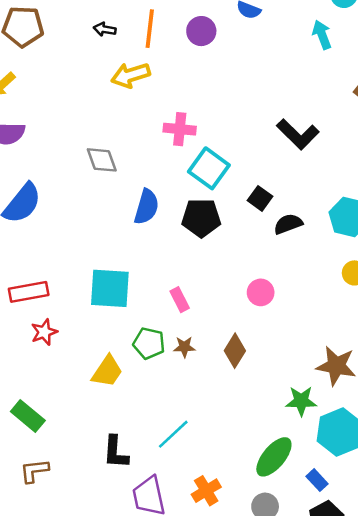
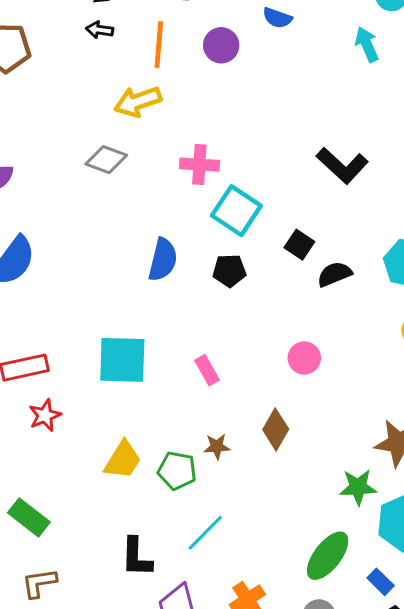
black arrow: (105, 29) -> (100, 30), moved
gray diamond: (102, 160) -> (106, 160), moved, turned -48
black pentagon: (201, 218) -> (229, 271), size x0.7
green pentagon: (149, 343) -> (177, 471), moved
brown star: (184, 347) -> (217, 447), moved

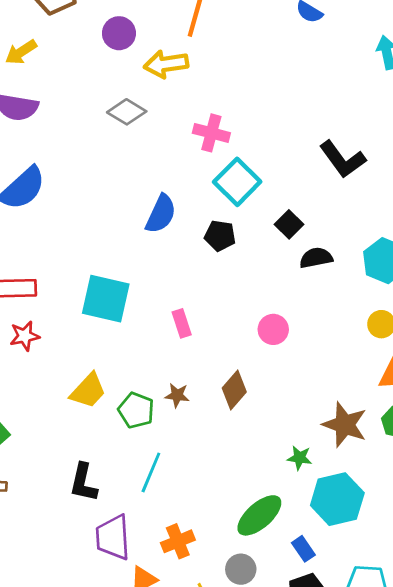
purple circle: (221, 45) -> (119, 33), moved
green star: (358, 487) -> (300, 458), size x0.7
cyan line: (205, 533) -> (151, 472), turned -33

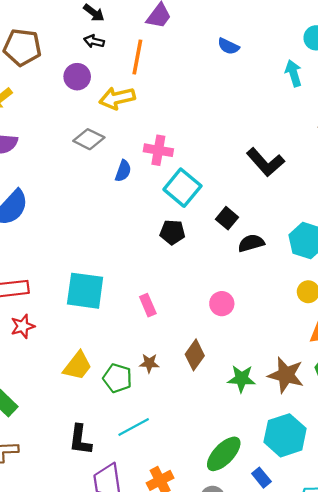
blue semicircle: (161, 214) -> (123, 171), moved, size x0.7
green star: (300, 458) -> (242, 379), moved, size x1.4
cyan line: (151, 472) -> (134, 427), turned 44

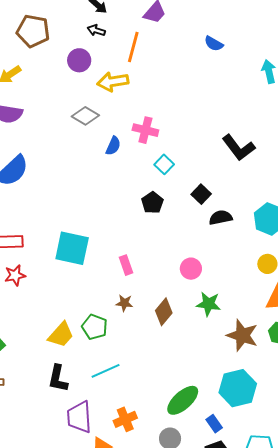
cyan square: (182, 188) -> (164, 164), size x0.6
black pentagon: (172, 232) -> (152, 203), turned 30
brown star: (149, 363) -> (124, 303), moved
yellow trapezoid: (78, 366) -> (61, 335), moved
green star: (242, 379) -> (208, 304), moved

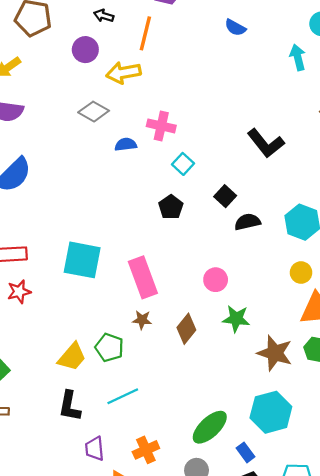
blue semicircle: (113, 146) -> (126, 144), turned -120
pink rectangle: (126, 265) -> (143, 277), size x1.8
purple trapezoid: (79, 417) -> (95, 449), size x0.7

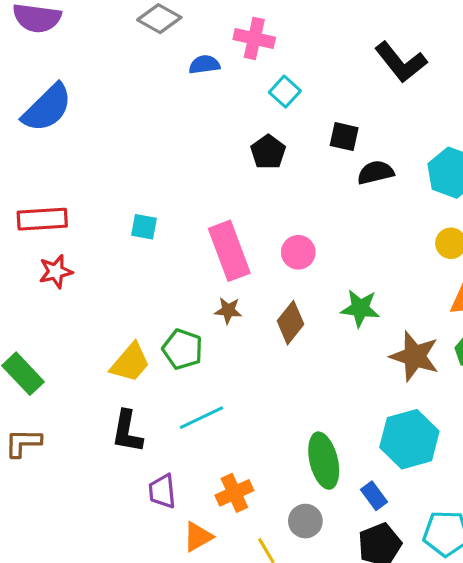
black square: (225, 196) -> (344, 137), turned -30
cyan square: (82, 260) -> (144, 227), size x0.5
pink circle: (216, 280) -> (298, 252), moved
green ellipse: (210, 427) -> (324, 461), turned -60

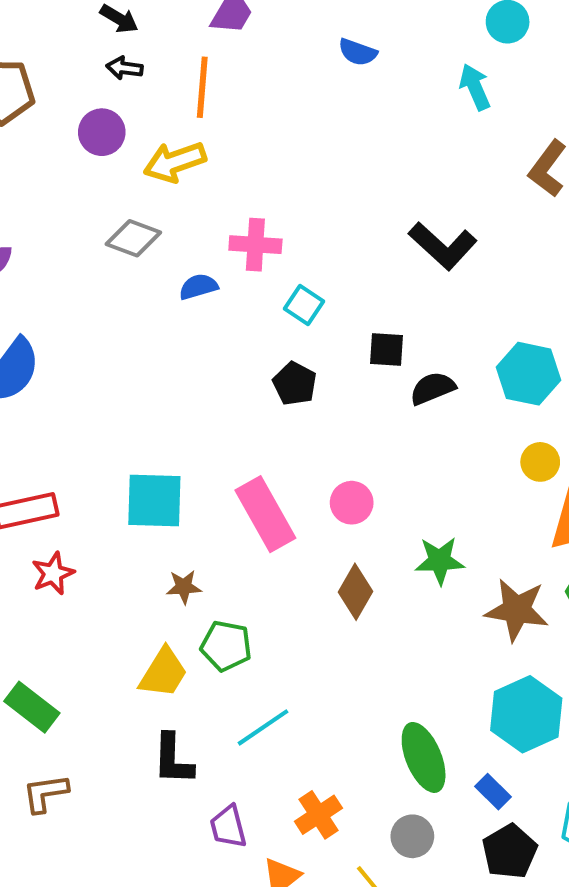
cyan square: (144, 227) -> (154, 501), size x1.8
brown star: (228, 310) -> (184, 587), moved

